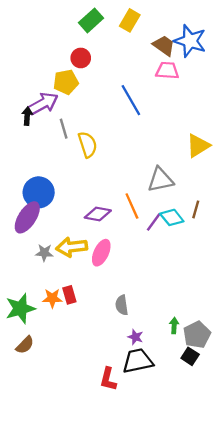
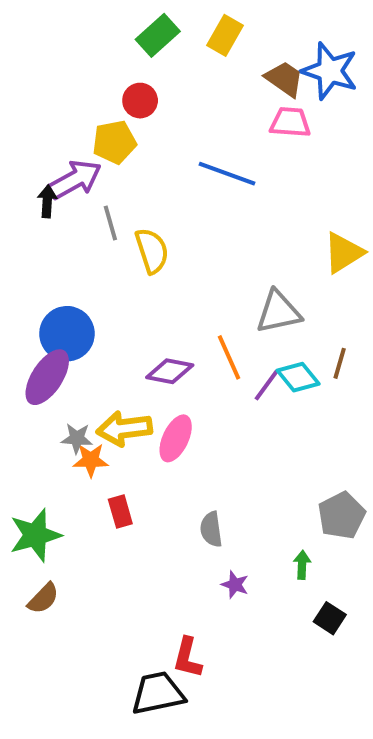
blue line: (131, 100) -> (227, 174), turned -40
orange star: (52, 298) -> (91, 460), moved
gray pentagon: (197, 335) -> (342, 515), moved
black trapezoid: (138, 361) -> (158, 693), moved

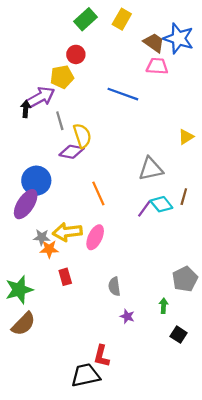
yellow triangle: (344, 253) -> (186, 137), size x0.7
orange line: (229, 357) -> (98, 193), moved
purple diamond: (170, 371) -> (72, 152), moved
brown semicircle: (43, 598) -> (23, 324), size x1.4

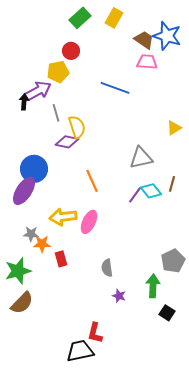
gray star: (42, 237) -> (31, 234), moved
orange star: (49, 249) -> (42, 244), moved
green arrow: (164, 306) -> (153, 286), size x1.6

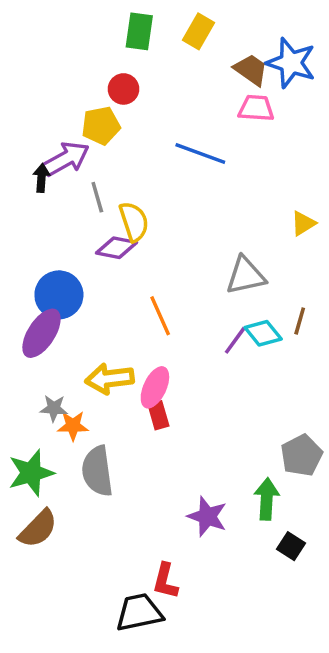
green rectangle: (80, 18) -> (139, 31), turned -40
red rectangle: (61, 259) -> (158, 415), moved
gray semicircle: (107, 268) -> (97, 471), moved, size x1.6
purple star: (119, 296) -> (207, 516), size x1.6

